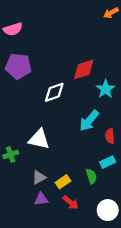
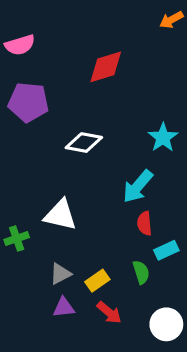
red diamond: (84, 69) -> (106, 67), moved
white diamond: (54, 92) -> (84, 143), turned 30
red semicircle: (110, 136) -> (144, 223), moved

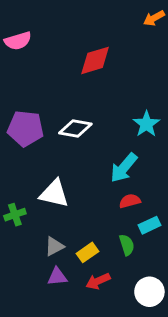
purple pentagon: (28, 102) -> (25, 128), moved
red semicircle: (144, 223) -> (130, 201), turned 80
red arrow: (109, 313) -> (98, 281), turned 115

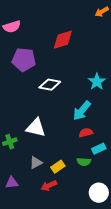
purple pentagon: (25, 128) -> (24, 60), moved
green semicircle: (127, 245) -> (84, 162), turned 112
purple triangle: (57, 277) -> (12, 183), moved
red arrow: (98, 281) -> (49, 186), moved

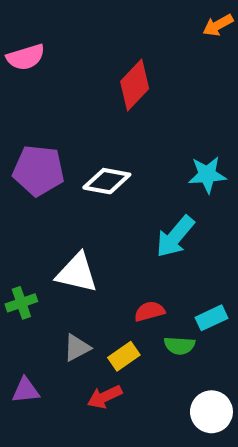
red diamond: (63, 40) -> (135, 85), turned -30
purple pentagon: (24, 60) -> (38, 170), moved
cyan star: (97, 82) -> (207, 175), turned 30
red semicircle: (86, 133) -> (150, 311), moved

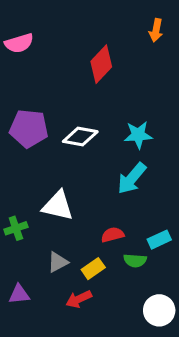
orange arrow: (218, 25) -> (156, 30), moved, turned -50
cyan star: (207, 175) -> (138, 135), moved

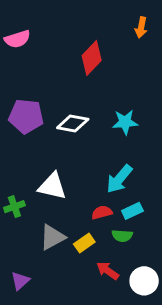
cyan arrow: (132, 178) -> (119, 179), moved
cyan rectangle: (159, 240) -> (132, 211), moved
gray triangle: (58, 262) -> (52, 237), size x1.4
purple triangle: (19, 294) -> (20, 281), moved, turned -36
red arrow: (79, 299) -> (108, 271), moved, turned 60

